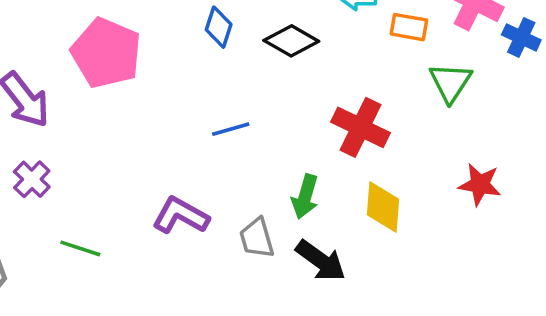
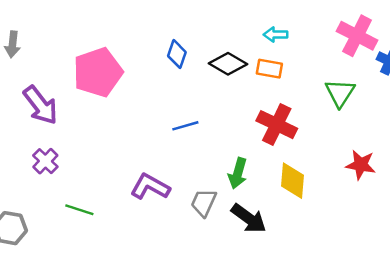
orange rectangle: (409, 27) -> (269, 69), moved
pink pentagon: (106, 53) -> (98, 72), turned 30
gray trapezoid: (257, 238) -> (204, 203), turned 40

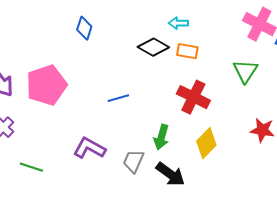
cyan arrow: (275, 35) -> (178, 23), moved
blue diamond: (177, 54) -> (84, 28), moved
pink pentagon: (98, 72) -> (46, 85), moved
yellow diamond: (292, 181) -> (206, 143), turned 40

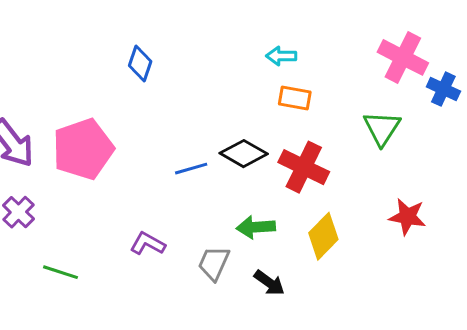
black diamond: (153, 47) -> (244, 154), moved
green arrow: (161, 137) -> (256, 227), turned 70
purple L-shape: (89, 148) -> (148, 244), size x0.7
black arrow: (170, 174) -> (269, 283), size x0.7

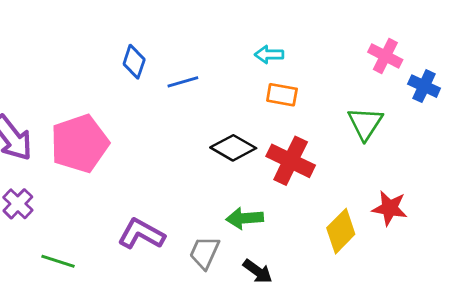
pink cross: (403, 57) -> (385, 56), size x0.7
blue line: (191, 169) -> (183, 82), moved
yellow diamond: (323, 236) -> (341, 231), moved
purple L-shape: (148, 244) -> (141, 234), size x1.4

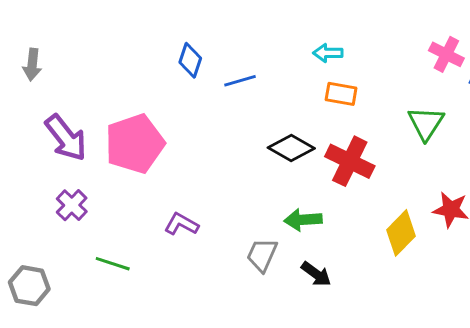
purple L-shape: (141, 234) -> (181, 224), moved, size x0.7

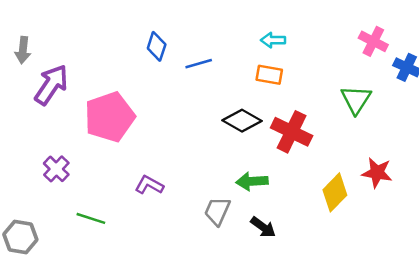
orange rectangle: (341, 94) -> (269, 75), moved
purple arrow: (66, 138) -> (51, 85), moved, turned -108

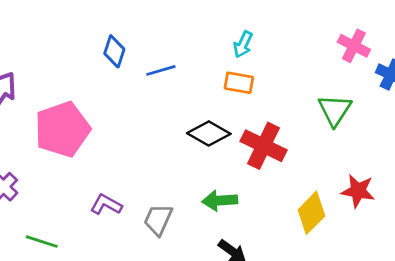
cyan arrow: (273, 40) -> (243, 44), turned -65
gray trapezoid: (217, 211) -> (158, 220), moved

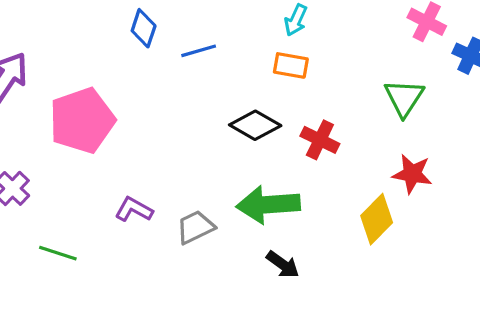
red cross: (264, 146) -> (320, 140), size x0.7
red star: (358, 191) -> (412, 174), moved
green arrow: (220, 200) -> (268, 205), size x1.5
gray trapezoid: (158, 220) -> (195, 227), turned 40

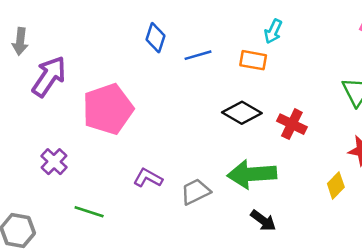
orange rectangle: (291, 65) -> (253, 60), moved
yellow diamond: (377, 219) -> (336, 185), size x0.7

